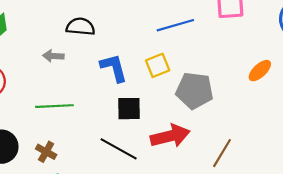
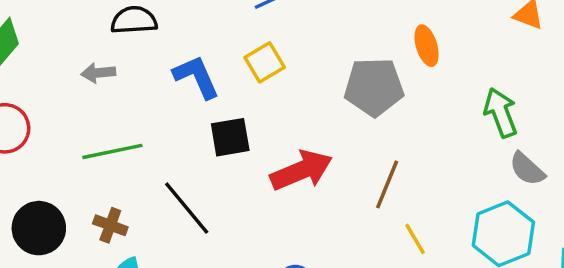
orange ellipse: (260, 71) -> (427, 46), turned -55
gray pentagon: (194, 91) -> (374, 87), moved
black line: (119, 149) -> (187, 208), moved, turned 30

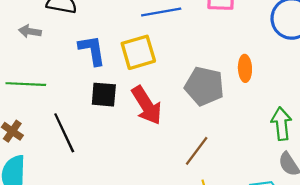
yellow square: (265, 62) -> (138, 52), size x1.4
red arrow: (301, 170) -> (147, 105), moved, turned 66

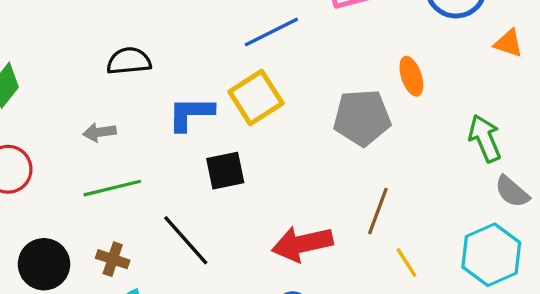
gray arrow: (30, 31) -> (100, 132), moved
blue L-shape: (92, 50) -> (191, 113), turned -64
red arrow: (147, 105) -> (302, 244), moved, turned 126

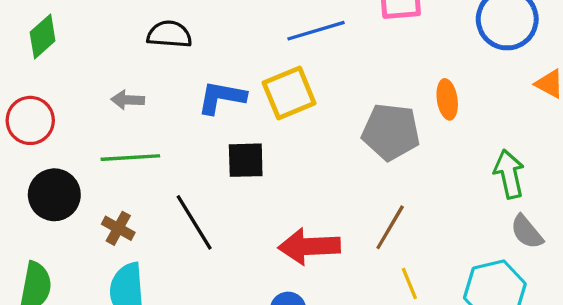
black circle: (44, 264) -> (54, 195), moved

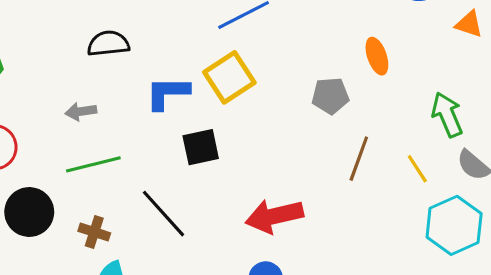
gray pentagon: (391, 132) -> (330, 96), size x0.7
brown line: (390, 227) -> (359, 159), moved
yellow line: (409, 284) -> (417, 169), moved

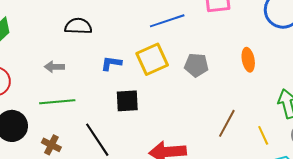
blue L-shape: (167, 93) -> (111, 63), size x0.7
gray pentagon: (330, 96) -> (196, 65), moved

